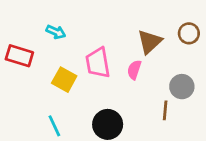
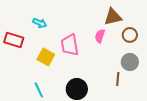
brown circle: (189, 33) -> (130, 35), moved
brown triangle: (150, 42) -> (113, 17), moved, turned 30
pink semicircle: (134, 70) -> (100, 36), moved

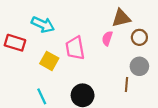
cyan arrow: (40, 23) -> (43, 24), size x1.5

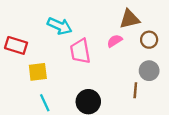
cyan arrow: (43, 24) -> (60, 26), moved
pink semicircle: (107, 38) -> (115, 41), turned 40
yellow square: (49, 61) -> (38, 72), moved, turned -36

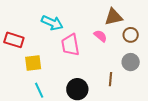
pink semicircle: (115, 41) -> (100, 36), turned 72
brown line: (135, 90) -> (110, 79), moved

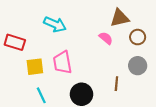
pink trapezoid: (70, 45) -> (62, 62), moved

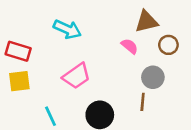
pink trapezoid: (62, 62) -> (76, 76), turned -115
gray circle: (138, 66) -> (153, 77), moved
yellow square: (35, 67) -> (19, 81), moved

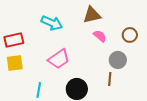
brown triangle: (146, 22) -> (92, 15), moved
red rectangle: (18, 51) -> (14, 40), turned -30
cyan line: (51, 116) -> (39, 90), turned 35

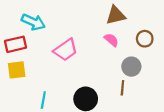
brown triangle: (92, 15) -> (116, 15), moved
cyan arrow: (52, 23) -> (33, 22), moved
pink trapezoid: (59, 59) -> (66, 50), moved

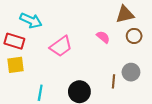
brown triangle: (116, 15) -> (125, 14), moved
red rectangle: (16, 44) -> (14, 41), turned 30
gray circle: (131, 67) -> (131, 72), moved

